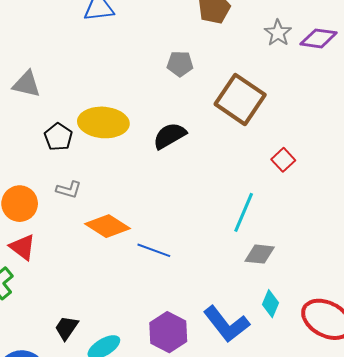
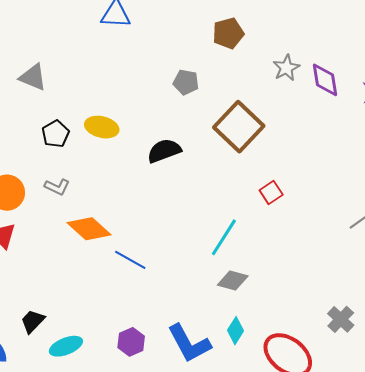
purple diamond: (319, 38) -> (325, 80), turned 63
yellow ellipse: (103, 122) -> (102, 127), size x0.7
purple hexagon: (168, 332) -> (131, 342), size x0.7

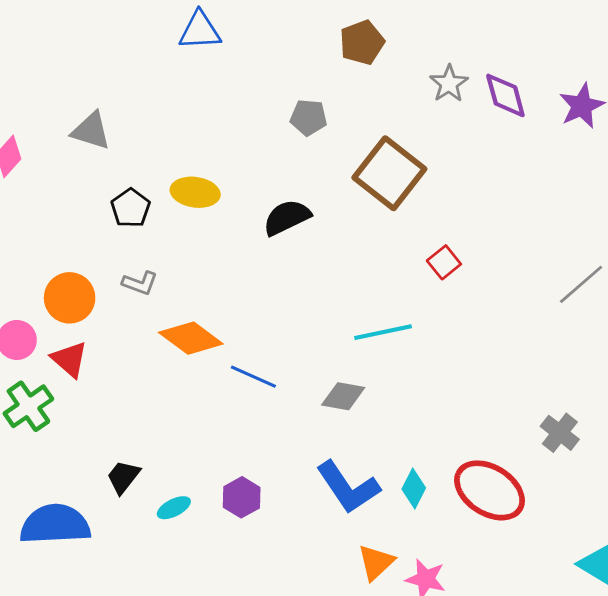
cyan line: (224, 237) -> (383, 332), turned 51
gray diamond: (233, 281) -> (343, 396), moved
cyan diamond: (235, 331) -> (414, 488), moved
purple hexagon: (131, 342) -> (242, 497), moved
cyan ellipse: (66, 346) -> (174, 508), size x0.7

